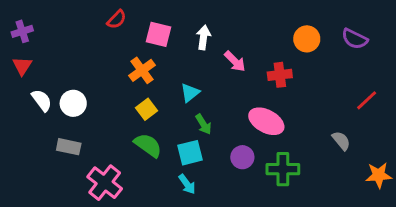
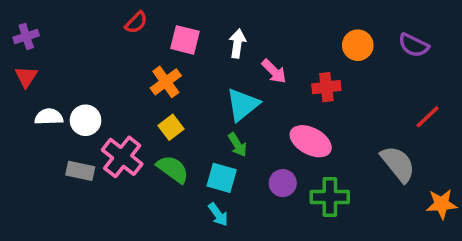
cyan triangle: (190, 93) -> (243, 105), moved, size x1.5
white semicircle: (42, 100) -> (49, 117), turned -55
gray semicircle: (341, 141) -> (398, 164), size x1.6
cyan square: (190, 153) -> (222, 178), turned 30
pink cross: (105, 183) -> (122, 157), moved

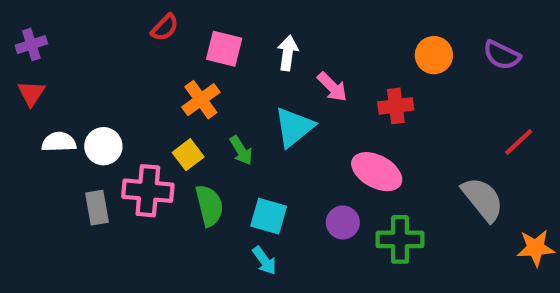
yellow square: (171, 127) -> (188, 155), moved
green arrow: (237, 145) -> (241, 150), moved
pink cross: (122, 157) -> (148, 191), turned -33
green semicircle: (173, 169) -> (209, 206), turned 40
gray rectangle: (80, 171) -> (97, 208), turned 68

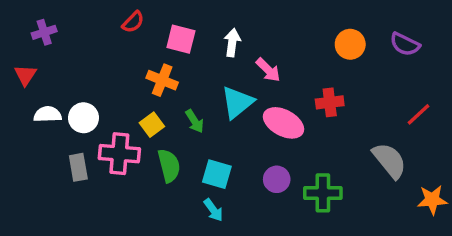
purple cross: (31, 45) -> (44, 32), moved
orange cross: (201, 100) -> (162, 80), turned -32
red cross: (396, 106) -> (330, 102), moved
pink ellipse: (377, 172) -> (284, 123), moved

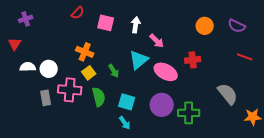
orange cross: (162, 80) -> (85, 52), moved
red line: (419, 114) -> (245, 57), moved, turned 63
purple circle: (277, 179) -> (162, 105), size x1.5

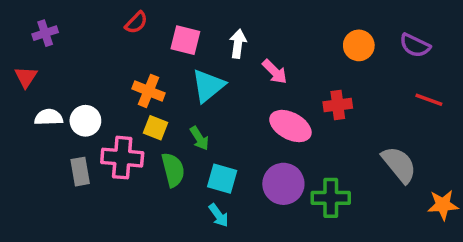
cyan triangle: (139, 60) -> (208, 86), moved
green arrow: (114, 71) -> (199, 138), moved
yellow square: (89, 73) -> (156, 128), turned -32

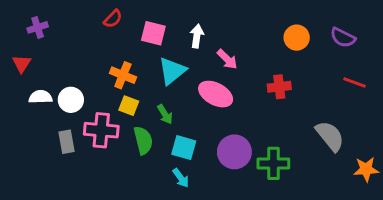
pink ellipse: (290, 126) -> (216, 94), moved

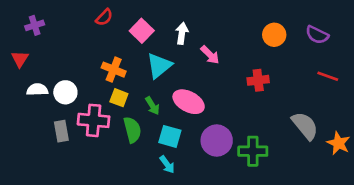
pink square: (153, 33) -> (142, 31), turned 30
pink ellipse: (216, 94) -> (189, 102), moved
orange star: (366, 169) -> (338, 143), moved, turned 30

